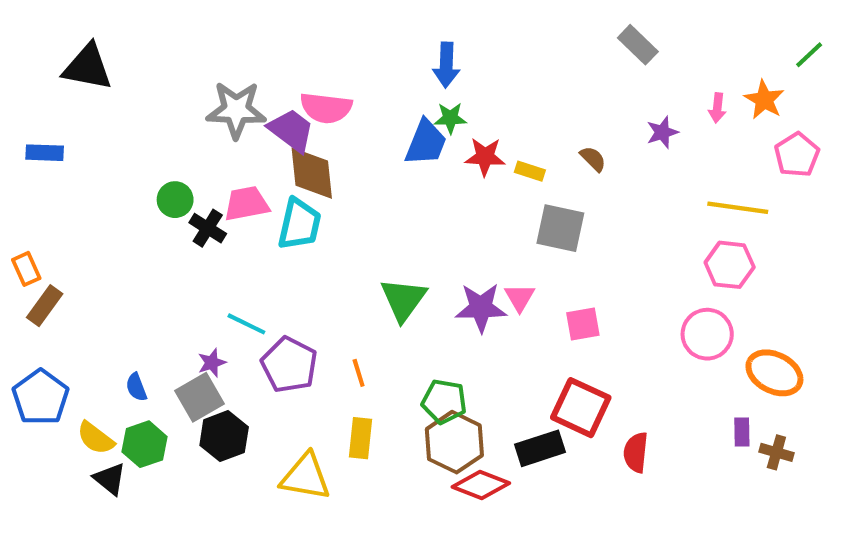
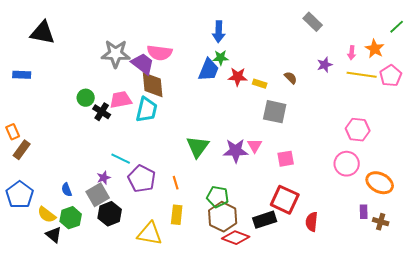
yellow line: (738, 208) -> (362, 75), moved

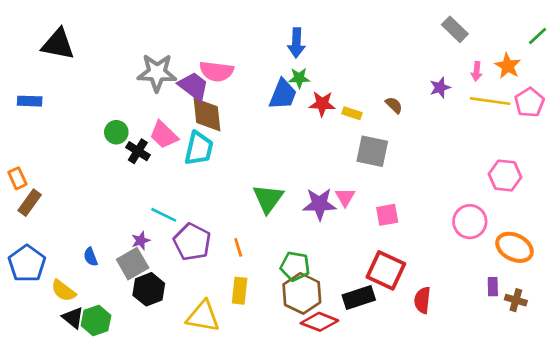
gray rectangle: (313, 22) -> (455, 29), moved
pink trapezoid: (121, 100) -> (164, 135), turned -125
pink hexagon: (358, 130) -> (505, 176), moved
green hexagon: (71, 218) -> (96, 320), moved

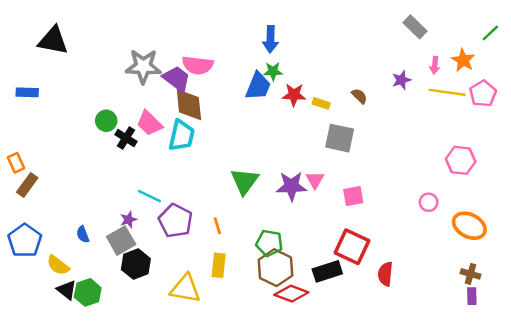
pink circle: (470, 222) -> (429, 202), size x0.6
purple rectangle: (493, 287) -> (472, 296), moved

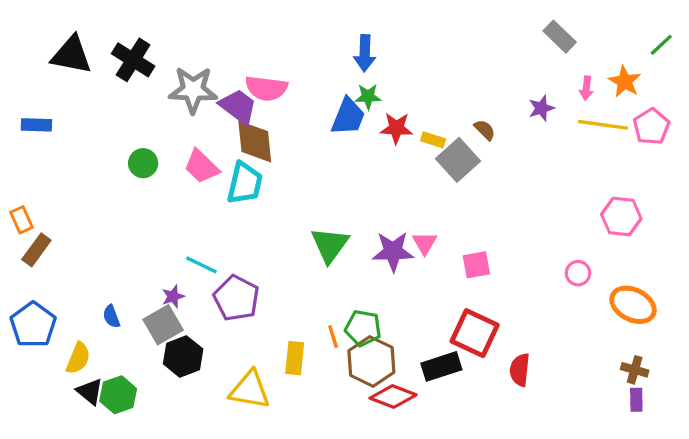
black cross: (126, 138) -> (133, 60), moved, size x1.4
gray square: (340, 138) -> (458, 160), moved, turned 36
orange line: (217, 226) -> (333, 336), moved
yellow semicircle: (58, 265) -> (78, 358), turned -105

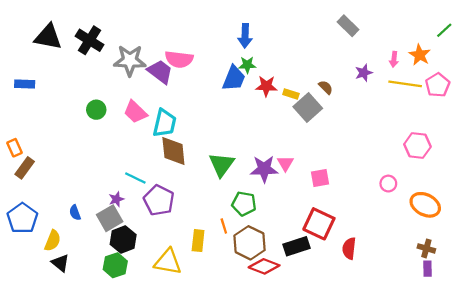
gray rectangle: (560, 37) -> (348, 26), moved
brown diamond: (255, 142) -> (173, 151), moved
green pentagon: (363, 328) -> (244, 204), moved
green hexagon: (118, 395) -> (115, 265), moved

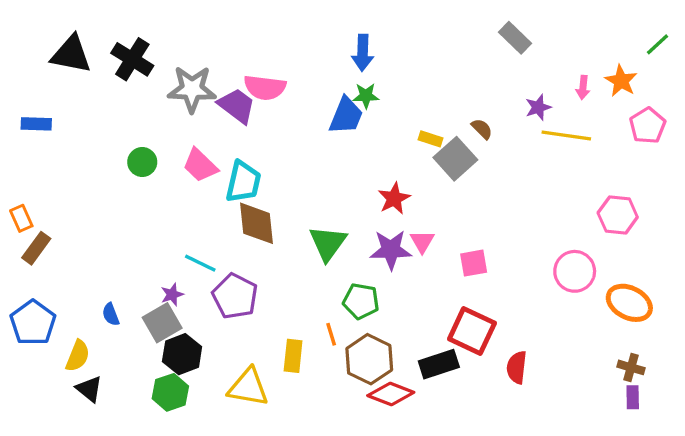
yellow line: (405, 84) -> (566, 135), moved
red star: (266, 86) -> (394, 198), moved, turned -30
pink circle: (388, 184) -> (575, 271), size x1.6

